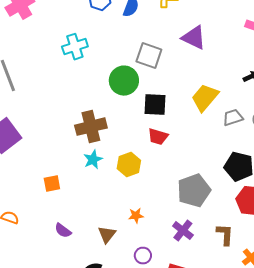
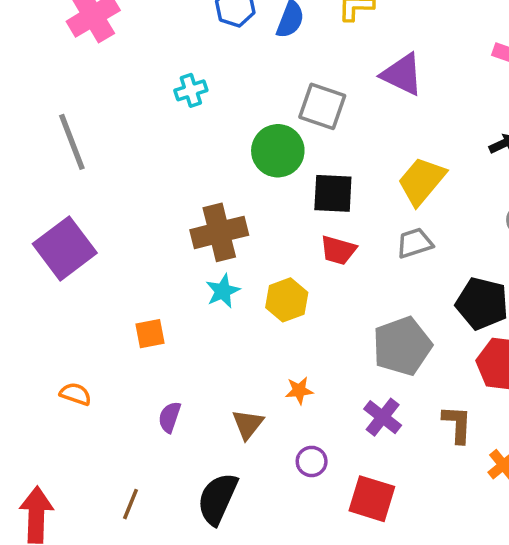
cyan cross: (75, 47) -> (191, 90), size x0.7
gray trapezoid: (233, 118) -> (415, 243), moved
purple semicircle: (63, 231) -> (170, 417), turned 72

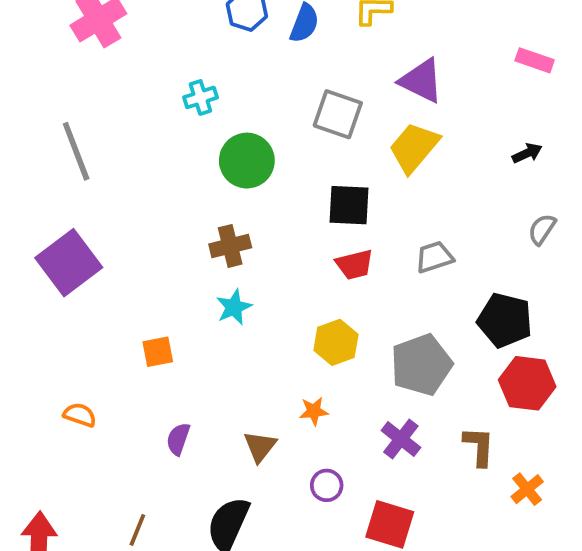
green circle: (278, 151) -> (247, 161), moved
yellow trapezoid: (422, 181) -> (414, 148), moved
brown cross: (219, 232) -> (230, 246), size x0.7
red trapezoid: (338, 250) -> (355, 265), turned -30
yellow hexagon: (287, 300) -> (336, 342), moved

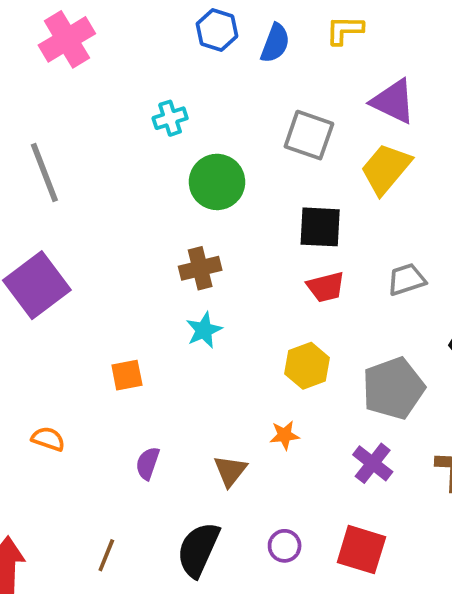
purple circle: (327, 485) -> (285, 546), moved

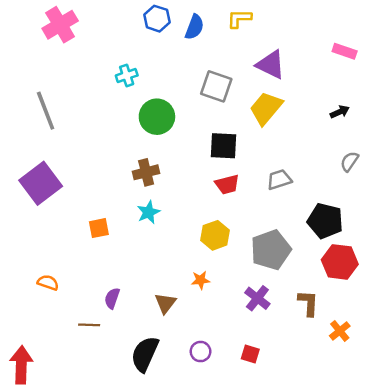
orange square: (127, 375) -> (99, 228), moved
red square: (361, 550) -> (250, 354), size x0.6
brown line: (106, 555) -> (89, 325), moved, turned 70

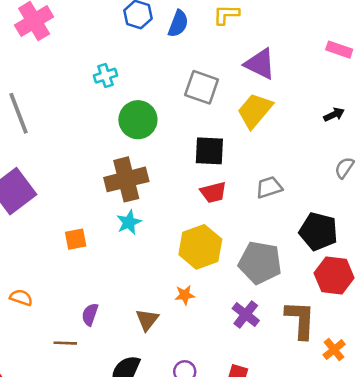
brown cross: (146, 172) -> (126, 179), size x1.5
yellow hexagon: (215, 235) -> (200, 247), size x1.4
gray pentagon: (271, 250) -> (260, 263), turned 30
brown L-shape: (308, 303) -> (300, 320), size x1.4

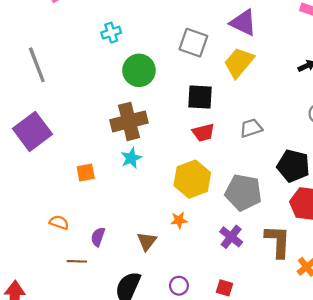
orange semicircle: (21, 298) -> (59, 222), moved

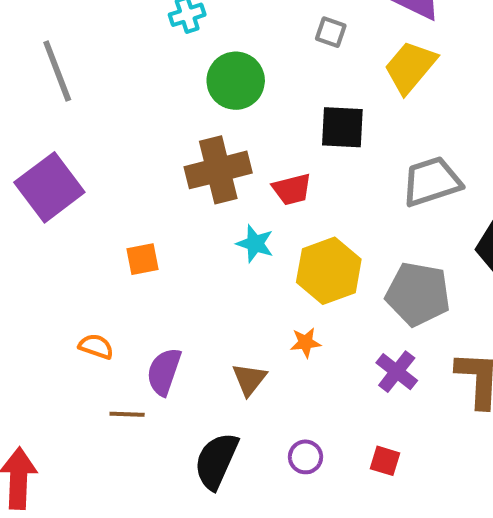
gray square: (193, 43) -> (331, 32), size x0.6
gray trapezoid: (251, 128) -> (432, 182), size x1.5
red trapezoid: (203, 133) -> (292, 189), moved
cyan star: (131, 158) -> (255, 244), moved, turned -30
purple semicircle: (98, 237) -> (164, 372), size x1.4

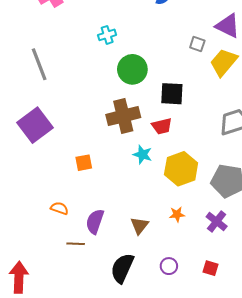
gray square: (331, 32) -> (197, 44), moved
black square: (342, 127) -> (172, 94), moved
orange star: (306, 343) -> (177, 214), moved

